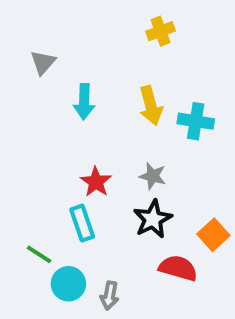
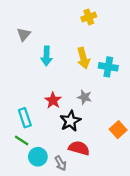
black star: (153, 219) -> (70, 121), moved
cyan rectangle: (82, 223) -> (25, 118), moved
red semicircle: (178, 268) -> (79, 148), moved
gray arrow: (110, 296) -> (61, 163), turned -40

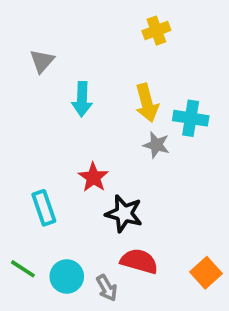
gray star: (84, 97) -> (156, 145), moved
black star: (70, 121) -> (124, 214), turned -30
orange square: (118, 130) -> (206, 273), moved
green line: (22, 140) -> (23, 269), moved

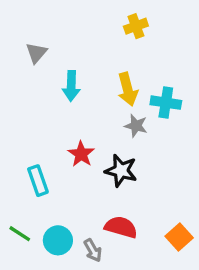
black star: (124, 214) -> (121, 171), moved

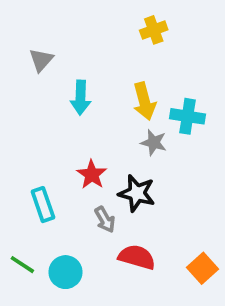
gray arrow: (93, 250) -> (105, 220), moved

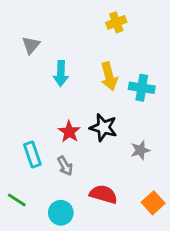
gray star: (154, 143) -> (140, 150), moved, turned -30
black star: (137, 193) -> (103, 128), moved
gray arrow: (105, 220) -> (65, 166), moved
cyan circle: (65, 272) -> (61, 213), moved

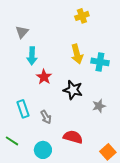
cyan arrow: (61, 74) -> (32, 56), moved
red star: (69, 132) -> (44, 77), moved
orange square: (153, 203) -> (108, 152), moved

